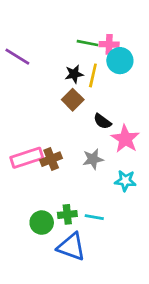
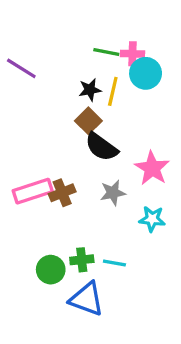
black semicircle: (102, 121) -> (101, 147), moved, size x1.5

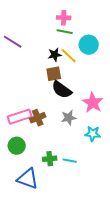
pink cross: (132, 54) -> (64, 18), moved
yellow line: (113, 91) -> (69, 56), turned -60
brown square: (88, 121) -> (54, 74), turned 35
green circle: (51, 270) -> (17, 146), moved
blue triangle: (87, 299) -> (28, 179), moved

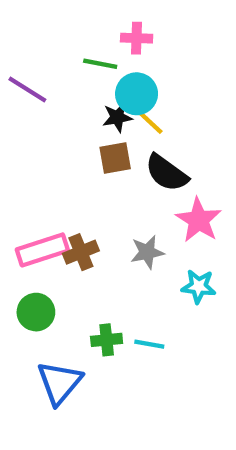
green line: (65, 32) -> (100, 64), moved
cyan circle: (89, 45) -> (137, 94), moved
black semicircle: (62, 90) -> (166, 173), moved
blue triangle: (28, 179) -> (59, 383), turned 50

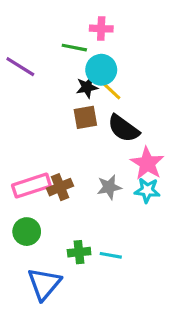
cyan star: (199, 286) -> (147, 190), moved

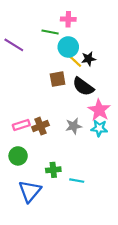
black star: (87, 87) -> (89, 59), moved
pink rectangle: (31, 186) -> (21, 125), size x0.7
cyan line: (111, 255) -> (77, 181), moved

